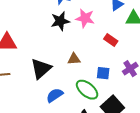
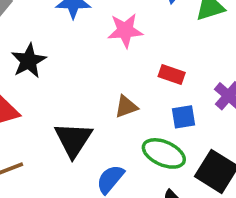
black star: (60, 21) -> (29, 61), moved
red rectangle: (111, 40) -> (172, 75), moved

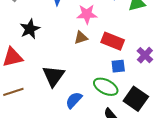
red rectangle: (172, 75) -> (113, 41), size x1.5
brown triangle: (126, 107) -> (81, 38), moved

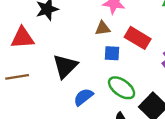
blue square: (118, 66) -> (112, 53), moved

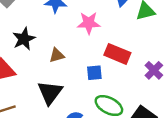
brown triangle: (103, 28) -> (57, 55), moved

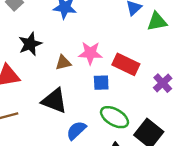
pink star: (89, 23) -> (90, 53), moved
black triangle: (50, 93) -> (54, 101), turned -48

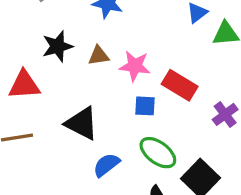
brown triangle: (63, 63) -> (99, 56), moved

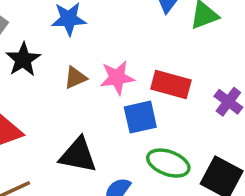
black star: (58, 46) -> (23, 59), moved
blue square: (145, 106) -> (140, 117), size x1.4

